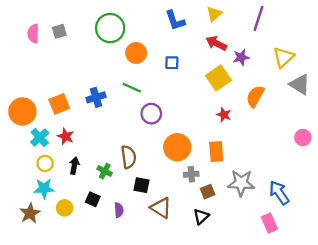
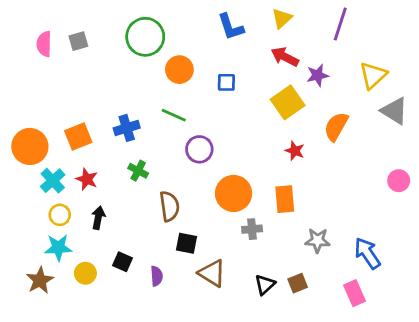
green cross: (105, 171) -> (138, 171), moved
gray star: (241, 183) -> (318, 240), size x0.7
brown square: (208, 192) -> (298, 283), moved

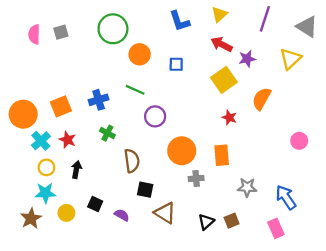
gray triangle: (394, 111) -> (307, 27), moved
pink circle: (399, 181) -> (299, 141), moved
purple semicircle: (157, 276) -> (122, 215), turned -56

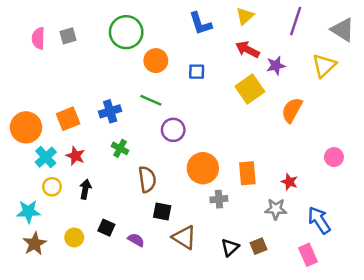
red star: (229, 118) -> (289, 182), moved
cyan star: (45, 193) -> (28, 211), moved

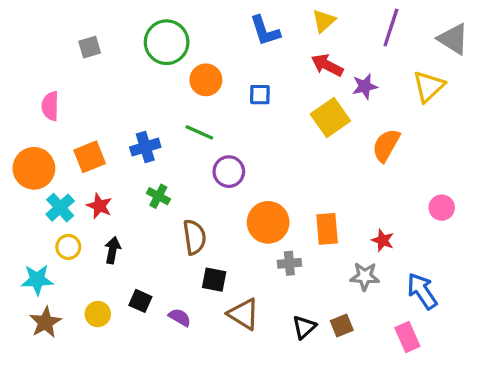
pink semicircle: (38, 38) -> (50, 106), moved

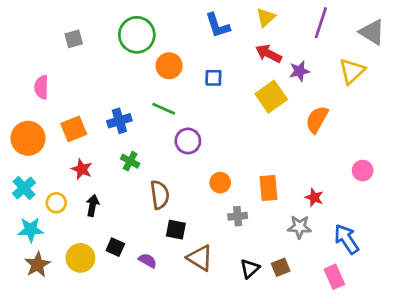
cyan cross: (60, 208) -> (24, 188), moved
orange circle: (268, 222) -> (220, 183), size x0.6
yellow circle: (98, 314) -> (80, 258), size x1.4

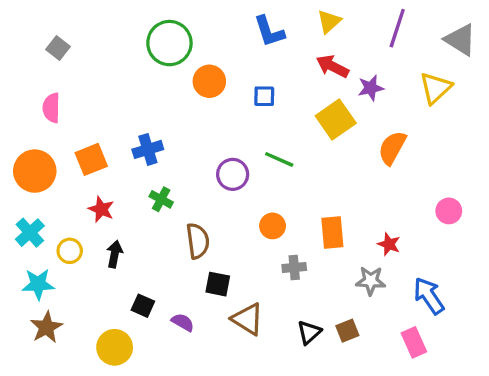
gray square: (74, 39) -> (58, 48), moved, turned -36
green line: (164, 109) -> (279, 159), moved
yellow circle: (80, 258) -> (115, 347), moved

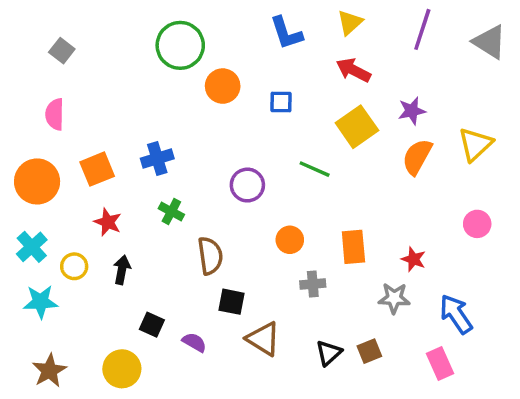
purple star: (371, 88) -> (412, 111), moved
yellow triangle: (435, 88) -> (475, 144), moved
green line: (279, 159) -> (315, 169), moved
brown star: (46, 327) -> (49, 371), moved

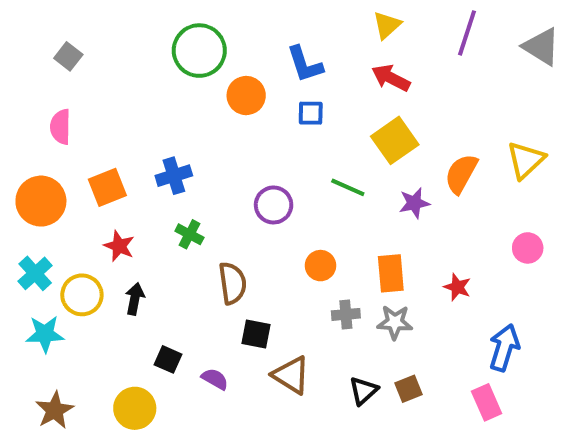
blue L-shape: (286, 33) -> (305, 64), moved
purple star: (412, 111) -> (414, 203), moved
yellow circle: (74, 266) -> (82, 295), size x1.4
gray star: (394, 298) -> (395, 322), moved
blue arrow: (456, 314) -> (504, 348), turned 51

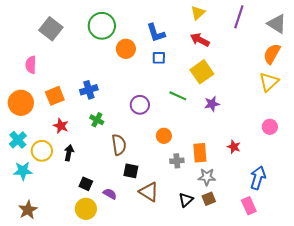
gray square: (68, 56) -> (51, 29), moved, size x1.6
orange semicircle: (461, 174) -> (272, 54), moved
orange rectangle: (391, 273) -> (200, 153), moved
gray star: (395, 322) -> (207, 177), moved
yellow circle: (135, 408) -> (86, 209), moved

